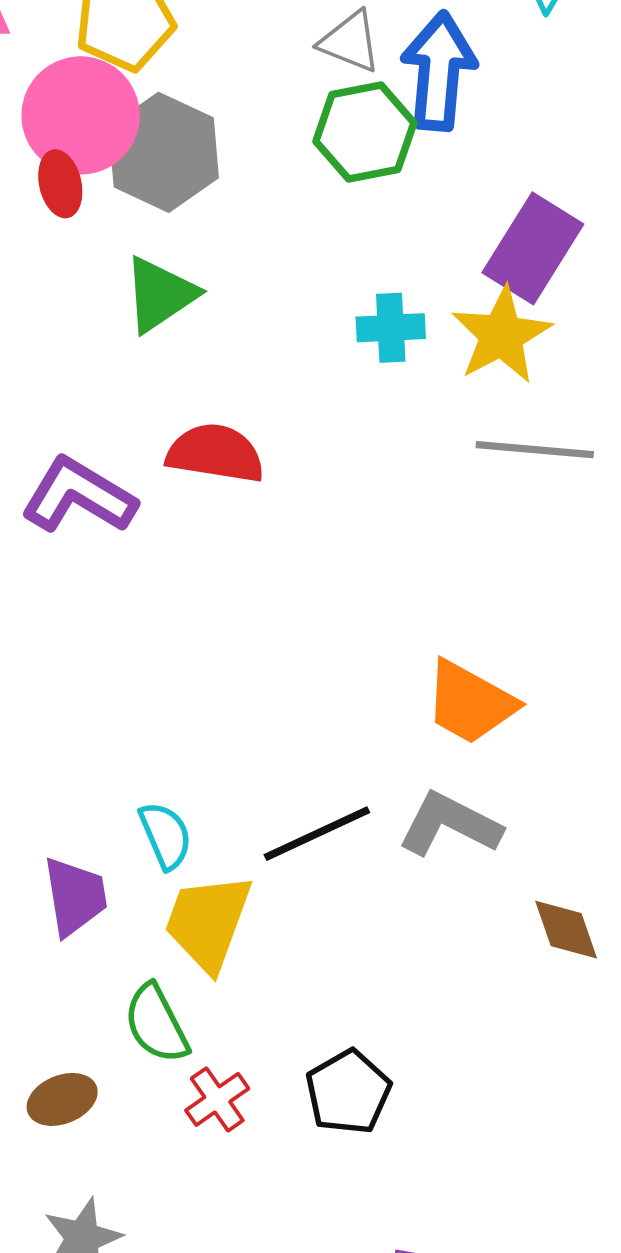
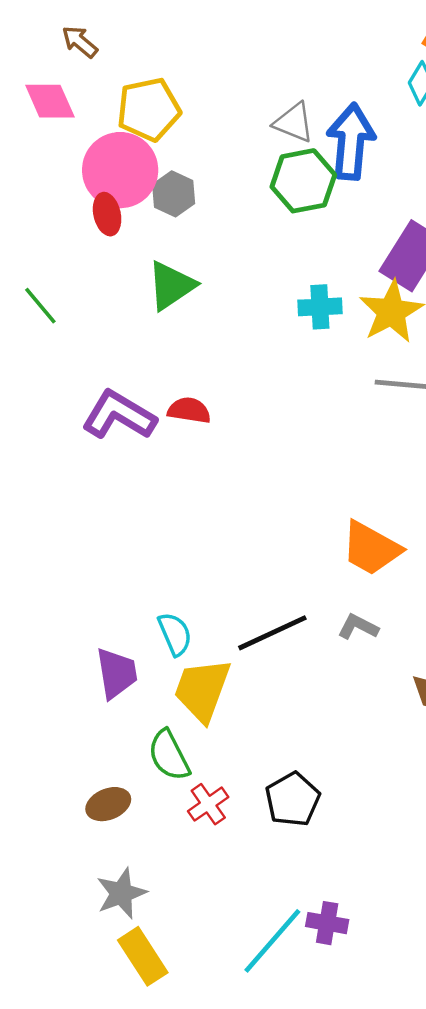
gray hexagon: (164, 152) -> (174, 194), size x0.6
red semicircle: (215, 453) -> (189, 410), moved, size x0.7
gray L-shape: (450, 824) -> (358, 627), size x0.6

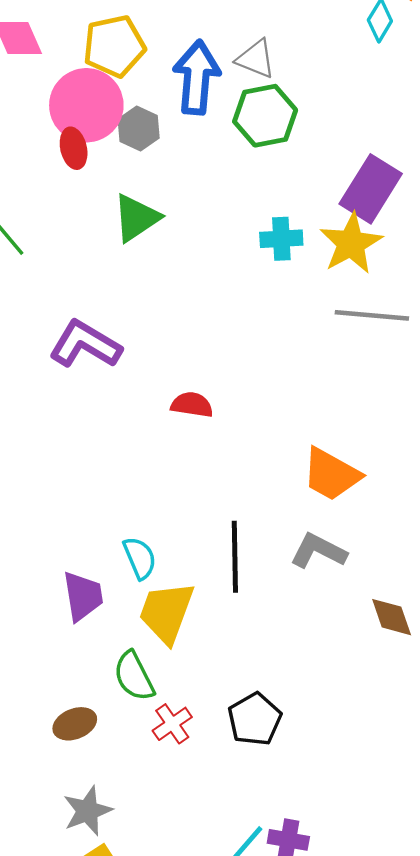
blue arrow: (351, 142) -> (197, 77), moved
red semicircle: (189, 410) -> (192, 405), moved
gray L-shape: (358, 627) -> (318, 551), size x1.4
black line: (272, 633) -> (235, 557), turned -66

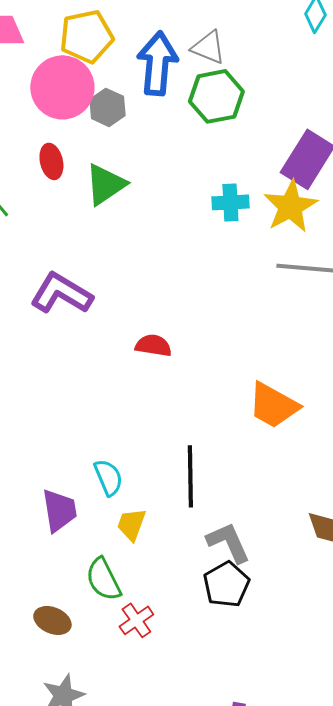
red ellipse: (74, 148) -> (51, 161), moved
gray L-shape: (318, 551) -> (228, 542), moved, turned 39
yellow trapezoid: (166, 612) -> (131, 524), size x0.6
black pentagon: (255, 719) -> (226, 584), moved
brown ellipse: (75, 724) -> (52, 620), turned 45

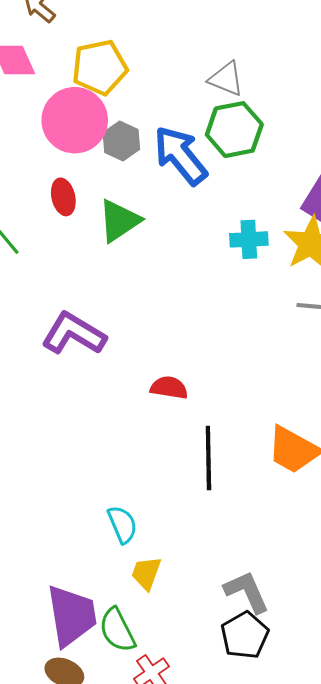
blue arrow: (157, 63) -> (180, 155), moved, turned -44
black line: (190, 476) -> (208, 458), moved
purple trapezoid: (59, 510) -> (72, 616), moved, size x1.4

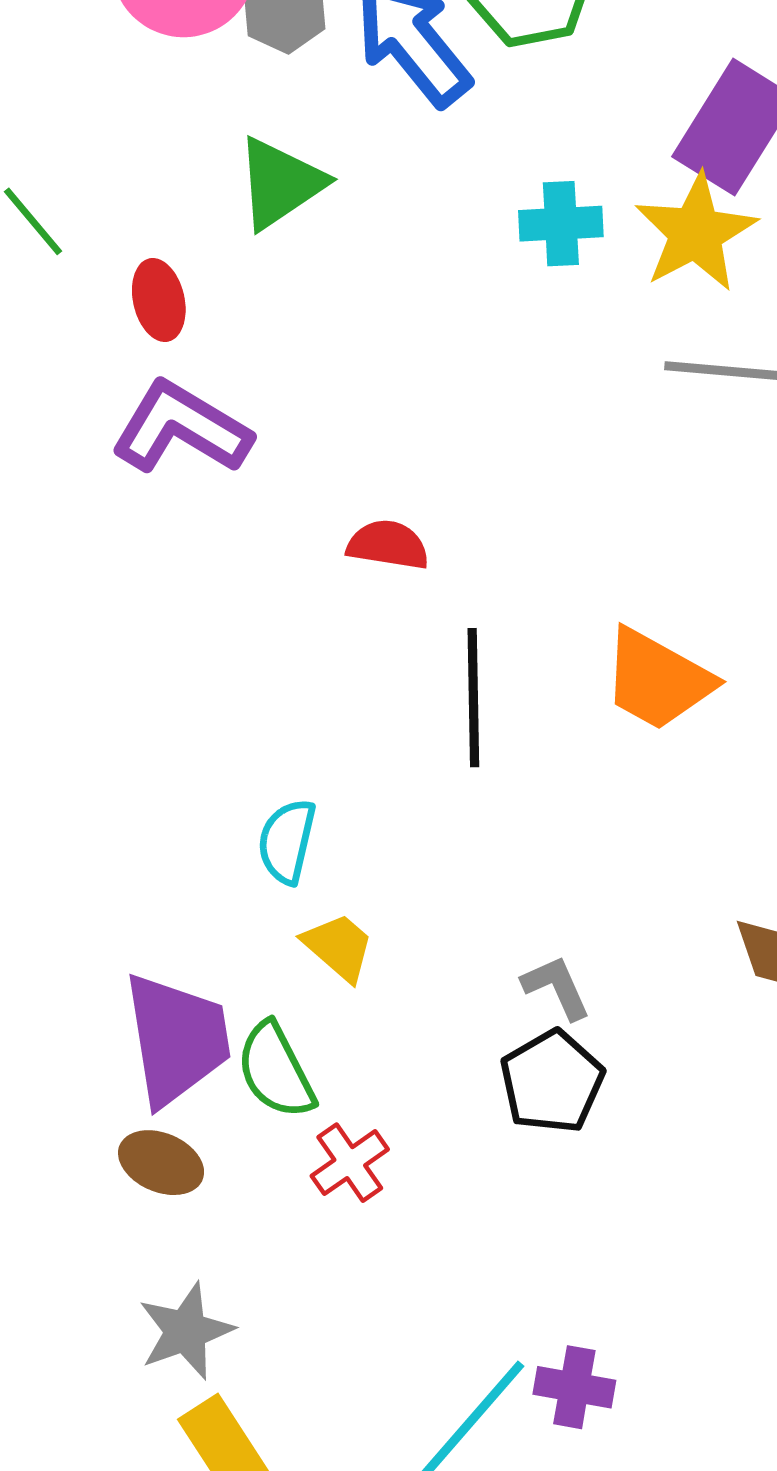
red ellipse: (63, 197) -> (159, 300), moved
cyan semicircle: (122, 524) -> (287, 841), turned -144
yellow trapezoid: (146, 573) -> (339, 947), turned 111
gray L-shape: (247, 592) -> (556, 987), size x0.7

